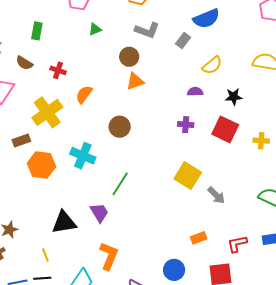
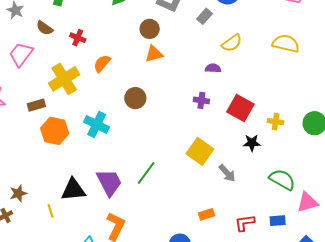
black star: (234, 97) -> (252, 143), moved
green line: (120, 184) -> (146, 173), moved
purple trapezoid: (99, 213) -> (109, 182), size x1.4
yellow line: (45, 255) -> (51, 211), moved

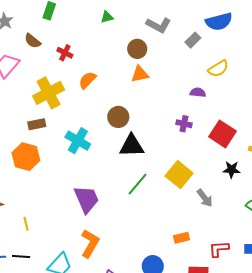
brown rectangle: (36, 105) -> (37, 124), moved
orange hexagon: (55, 131) -> (26, 157), moved
green line: (146, 173) -> (137, 184), moved
black triangle: (73, 190) -> (132, 146), moved

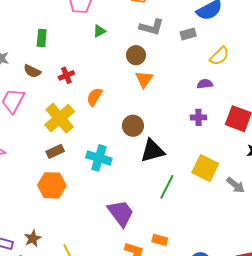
gray rectangle: (193, 40) -> (188, 34), turned 42
red cross: (65, 53) -> (66, 75), turned -35
orange triangle: (140, 74) -> (144, 79), turned -30
orange rectangle: (181, 238) -> (160, 240), moved, turned 42

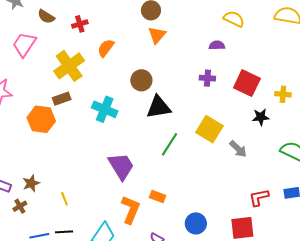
yellow semicircle: (219, 56) -> (234, 19), turned -115
orange hexagon: (52, 185) -> (41, 119), moved

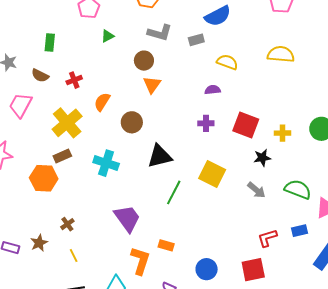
brown circle: (141, 80) -> (132, 122), moved
gray arrow: (238, 149) -> (256, 190), moved
brown cross: (20, 206) -> (67, 224), moved

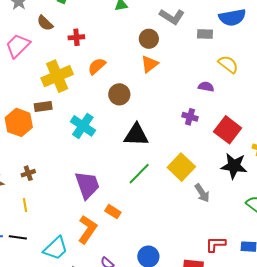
black star: (262, 158) -> (234, 166), size x1.5
gray arrow: (256, 190) -> (202, 193), moved
orange rectangle: (166, 245) -> (113, 212), moved

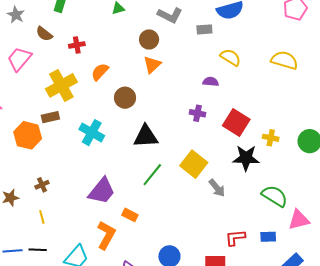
purple trapezoid: (87, 185) -> (102, 191), turned 64

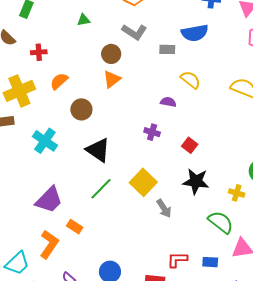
red square: (236, 123) -> (190, 145), size x0.6
black triangle: (146, 136) -> (98, 150), turned 32
yellow cross: (271, 138) -> (237, 193), moved

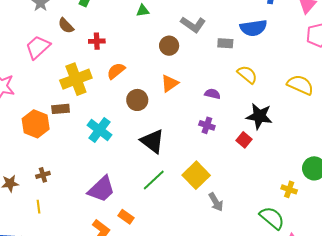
orange triangle: (112, 79) -> (170, 83), moved
purple semicircle: (168, 102) -> (212, 94), moved
black star: (196, 181) -> (259, 116), moved

